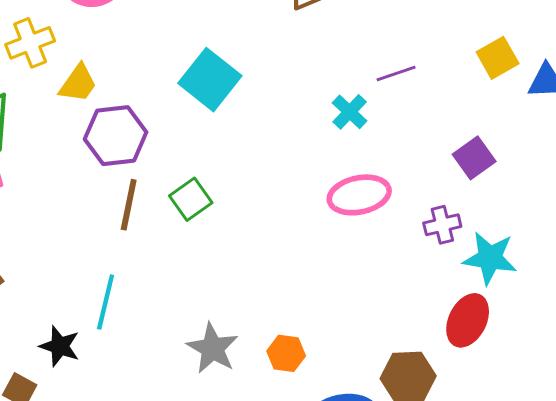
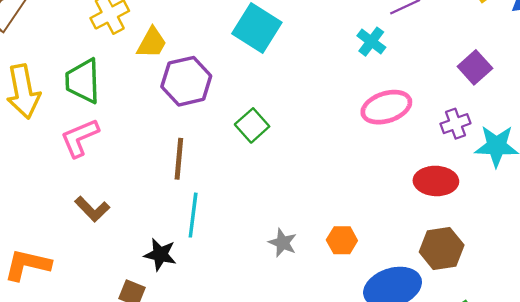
brown line: (129, 205) -> (179, 159), moved
red ellipse: (468, 320) -> (436, 181), moved, turned 72
gray star: (213, 348) -> (283, 243), size x0.7

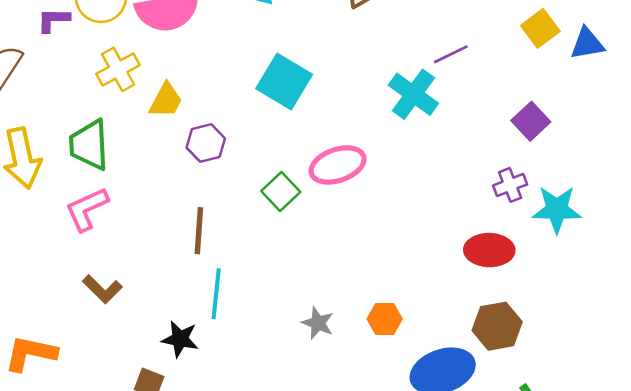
cyan cross: (371, 42) -> (413, 94), size x1.5
purple hexagon: (186, 81) -> (206, 143), size x0.7
pink ellipse: (386, 107) -> (338, 165), moved

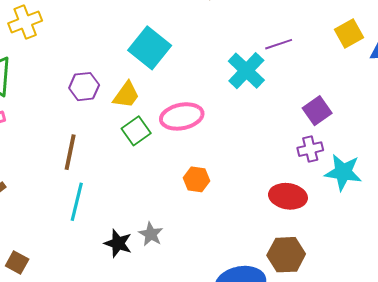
yellow trapezoid: (166, 100) -> (126, 95), moved
purple square: (531, 121) -> (317, 111), moved
orange hexagon: (385, 319) -> (196, 179), moved
black star: (180, 339) -> (118, 243), moved

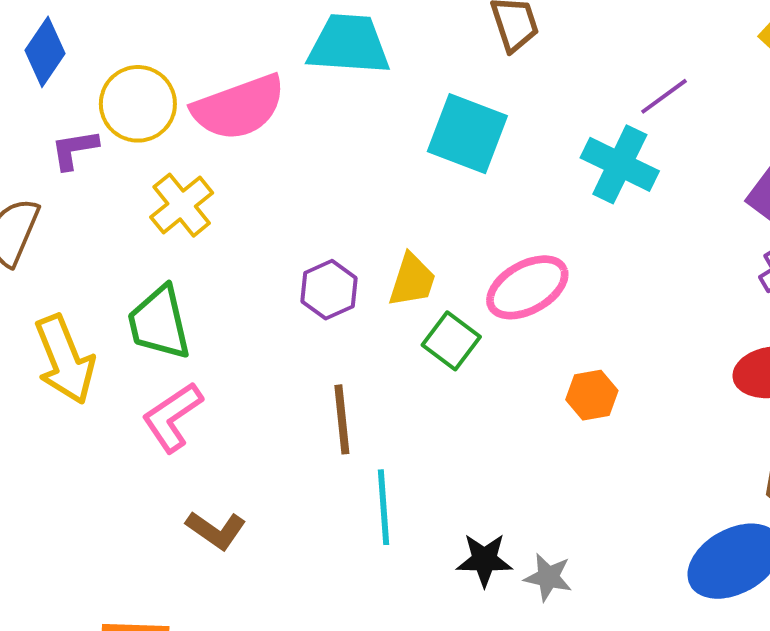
cyan square: (150, 48) -> (467, 134), moved
gray star: (151, 234) -> (548, 577), moved

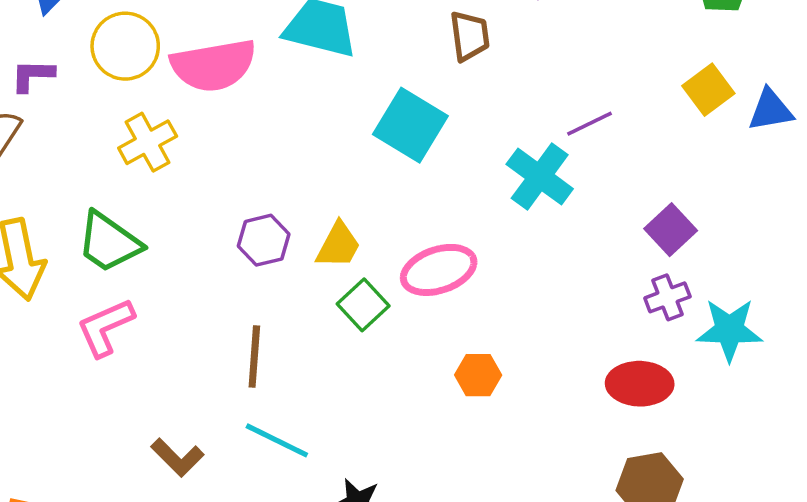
purple L-shape: (74, 149) -> (32, 75), moved
green trapezoid: (159, 323) -> (109, 242), turned -52
cyan line: (383, 507) -> (277, 440), turned -70
brown L-shape: (216, 530) -> (177, 457), moved

